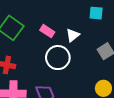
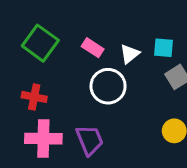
cyan square: (96, 13) -> (163, 48), moved

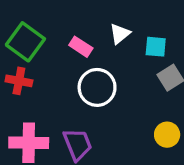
white triangle: (130, 54) -> (120, 34), moved
red cross: (34, 97) -> (19, 81), moved

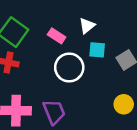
cyan square: (156, 47) -> (97, 50), moved

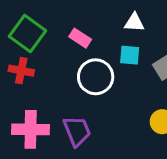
white triangle: (87, 26) -> (134, 23), moved, turned 42

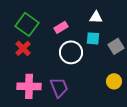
pink rectangle: (80, 38) -> (61, 27), turned -64
red cross: (21, 71) -> (23, 48), turned 35

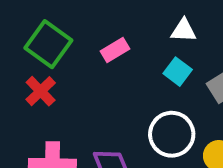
cyan square: (93, 38) -> (178, 72), turned 32
white circle: (71, 52) -> (172, 134), moved

